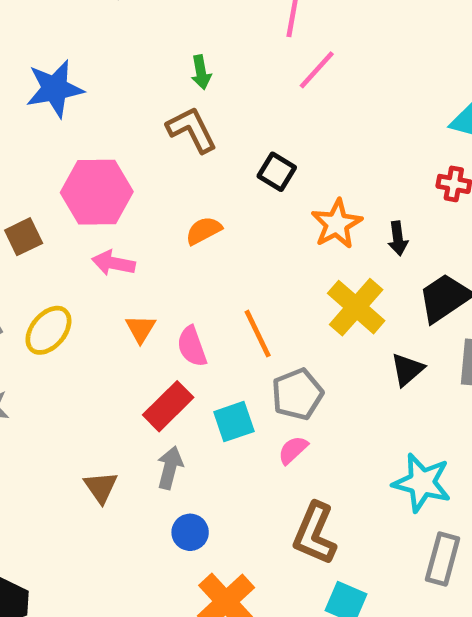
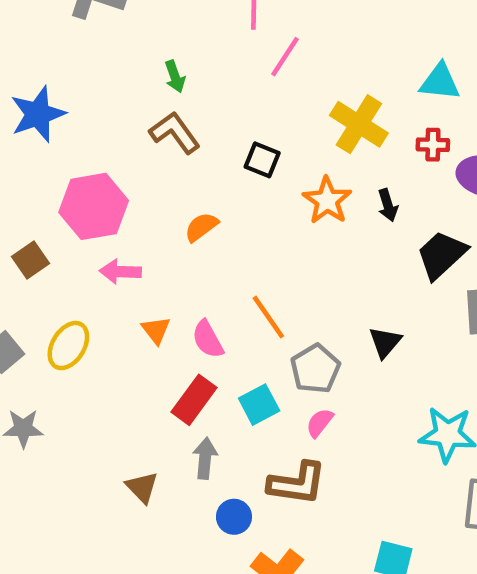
yellow cross: (356, 307) -> (359, 124), moved
black triangle: (407, 370) -> (385, 342), moved
brown L-shape: (315, 534) -> (297, 483), moved, turned -96

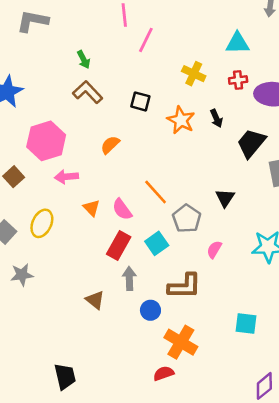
yellow cross: (359, 124) -> (194, 74), size x0.7
pink semicircle: (320, 423) -> (214, 249), moved

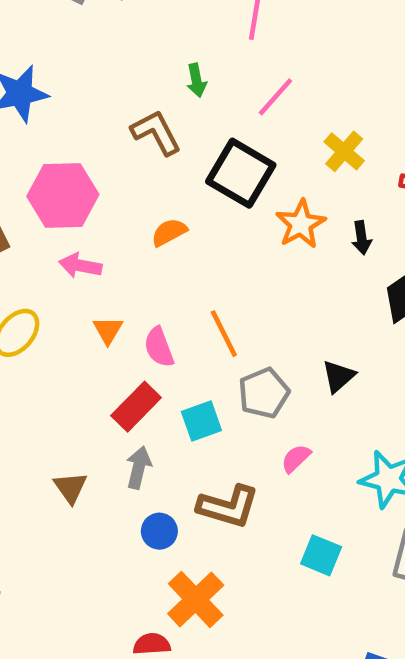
pink line: (146, 40) -> (275, 97), moved
green arrow: (84, 60) -> (196, 80), moved
black square: (140, 101) -> (241, 173), size x1.8
cyan square: (246, 323) -> (321, 555), moved

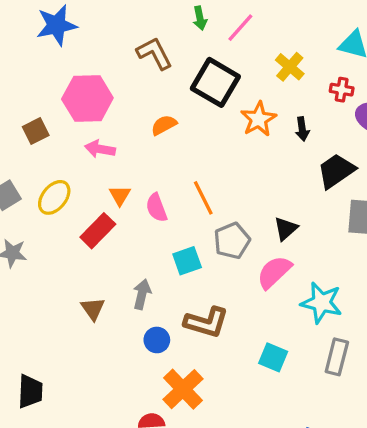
green arrow: (196, 80) -> (200, 18), moved
red rectangle: (136, 407) -> (98, 231), moved
pink semicircle: (296, 458) -> (274, 272), moved, size x1.6

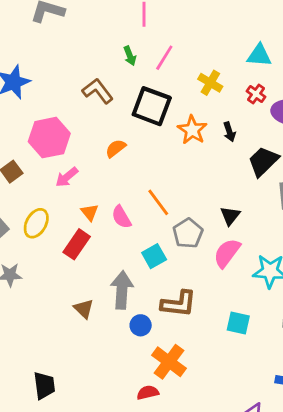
red cross: (342, 90) -> (256, 94), turned 36
pink arrow: (100, 149) -> (67, 177), turned -40
gray arrow: (142, 294) -> (122, 290), size x1.5

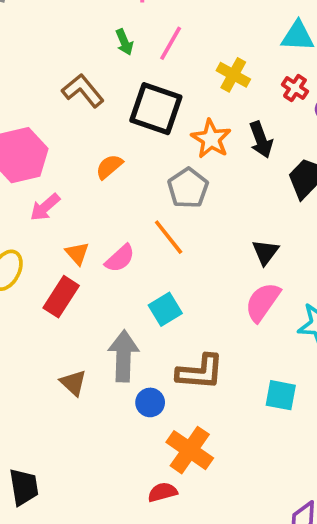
black arrow: (229, 132) -> (261, 140), size x1.4
pink semicircle: (121, 217) -> (120, 258), turned -100
gray pentagon: (188, 233) -> (188, 188), moved

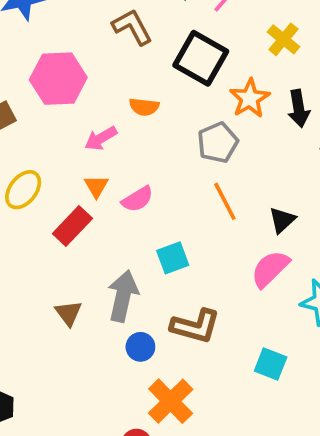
orange semicircle: (109, 167) -> (144, 107), turned -144
pink arrow: (45, 207) -> (101, 138), moved
orange line: (169, 237) -> (225, 201), moved

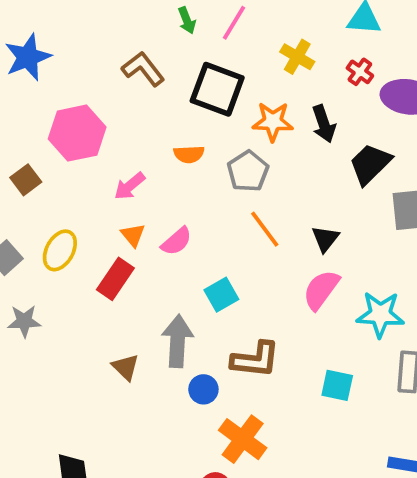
orange star: (250, 98) -> (273, 122), turned -30
orange semicircle: (144, 107) -> (189, 154), moved

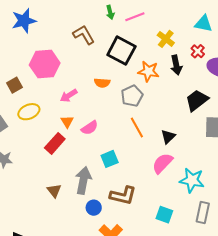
pink line: (234, 23) -> (135, 17), turned 30
black arrow: (324, 124) -> (176, 65), moved
yellow ellipse: (60, 250) -> (29, 112), moved, turned 30

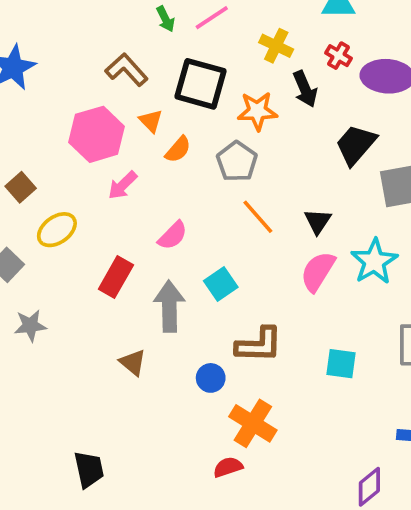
pink hexagon: (45, 64) -> (97, 134), moved
orange semicircle: (102, 83) -> (178, 149), turned -42
orange triangle: (67, 122) -> (151, 121), moved
gray arrow: (83, 180) -> (169, 306), moved
cyan star: (192, 180) -> (374, 261), moved, turned -30

